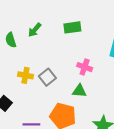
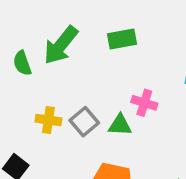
green arrow: (35, 30) -> (61, 45), size x1.6
green triangle: (79, 91) -> (120, 125), moved

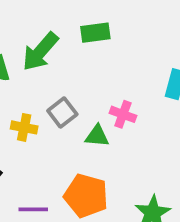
green rectangle: (122, 39) -> (95, 33), moved
gray square: (84, 122) -> (62, 113), moved

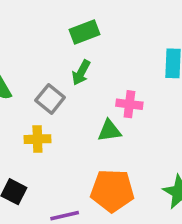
green arrow: (40, 52) -> (81, 73), moved, size x0.6
gray square: (62, 113) -> (50, 99), moved

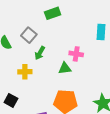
green arrow: (81, 73) -> (40, 53), moved
gray square: (50, 99) -> (29, 35), moved

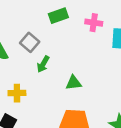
pink cross: (76, 54) -> (94, 23), moved
yellow cross: (25, 72) -> (17, 93), moved

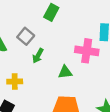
green rectangle: (58, 16) -> (51, 12), turned -42
pink cross: (94, 23) -> (87, 51), moved, size x1.5

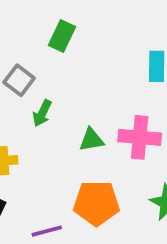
pink cross: (87, 51) -> (140, 137), moved

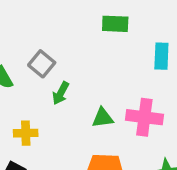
green rectangle: (62, 36) -> (115, 24), moved, turned 65

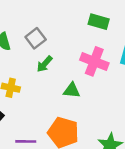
pink cross: (144, 117) -> (94, 61), moved

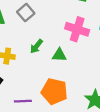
green arrow: (45, 64) -> (36, 46), moved

